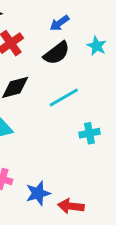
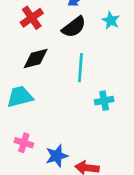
cyan line: (64, 97) -> (80, 68), turned -56

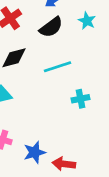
cyan line: (80, 68) -> (58, 67), turned 68

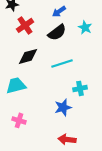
blue star: (35, 152) -> (63, 107), moved

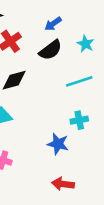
cyan line: (62, 63) -> (79, 81), moved
blue star: (63, 107) -> (58, 144), turned 30

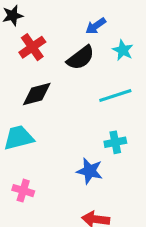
blue arrow: (53, 24) -> (96, 26), moved

